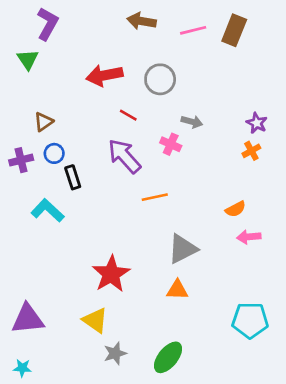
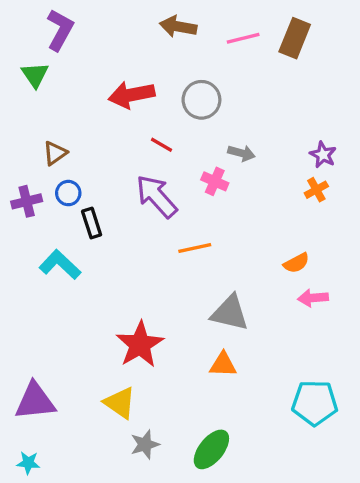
gray triangle: (183, 249) -> (230, 313), turned 40

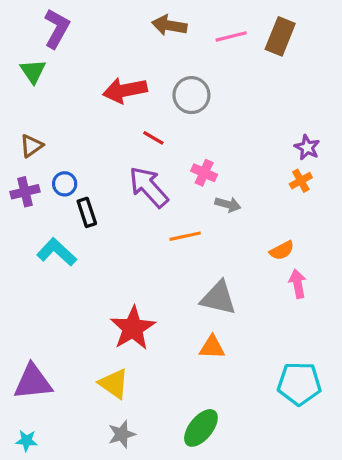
brown triangle: (55, 153) -> (31, 146), moved
gray arrow: (241, 153) -> (228, 204), moved
pink arrow: (313, 298) -> (298, 284), turned 84
gray star: (145, 444) -> (122, 434), moved

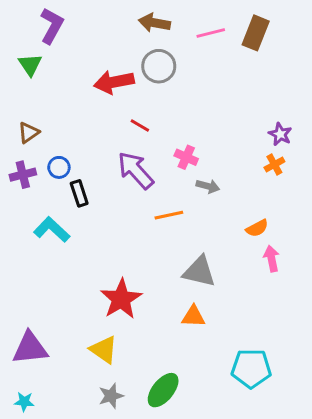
gray circle: (191, 95) -> (159, 66), moved
cyan pentagon: (299, 384) -> (251, 368), moved
green ellipse: (201, 428) -> (163, 390), moved

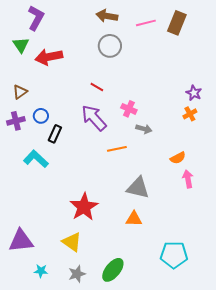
red arrow: (114, 82) -> (49, 57), moved
black rectangle: (79, 193) -> (55, 134), turned 42
cyan star: (24, 402) -> (41, 271), moved

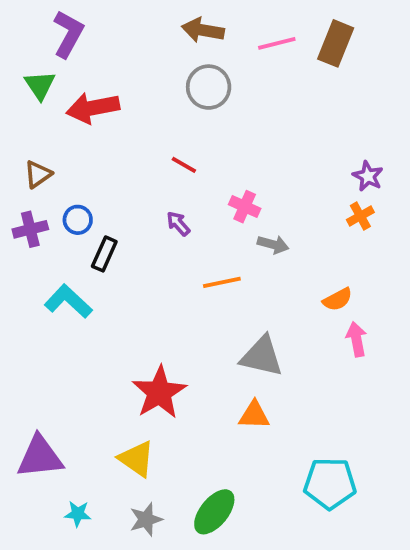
purple arrow: (94, 118) -> (178, 224), size x0.5

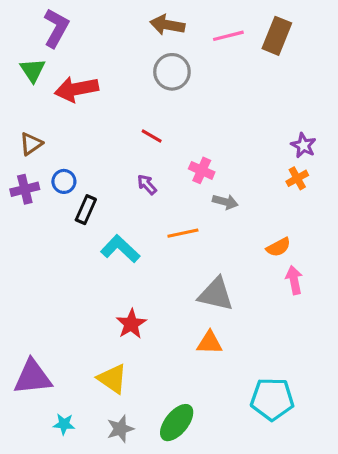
cyan L-shape: (68, 301) -> (120, 249), moved
red star: (159, 392) -> (131, 324), size x0.7

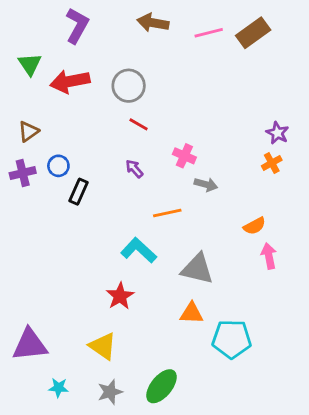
purple L-shape: (56, 28) -> (77, 26), moved
brown rectangle: (277, 36) -> (253, 33), turned 32
gray circle: (172, 72) -> (129, 86), moved
cyan L-shape: (120, 249) -> (139, 250), moved
cyan pentagon: (272, 399) -> (232, 339), moved

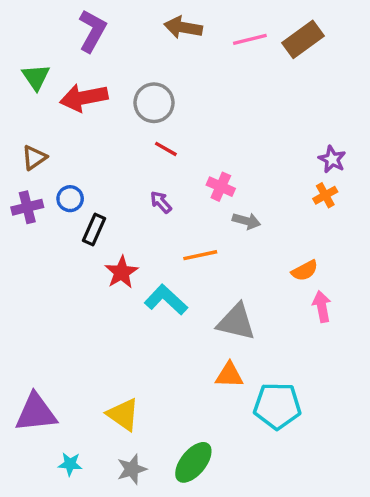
red star: (120, 296) -> (121, 272), moved

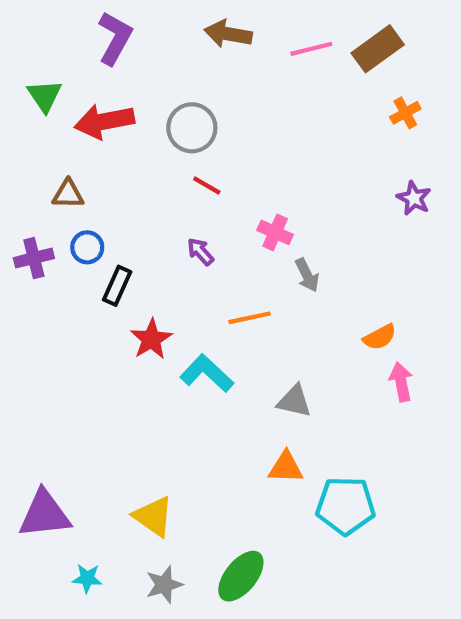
brown triangle: (34, 158) -> (68, 194), moved, turned 36
orange cross: (325, 195) -> (405, 113), moved
gray arrow: (246, 221) -> (307, 275), turned 48
gray triangle: (236, 322) -> (294, 401), size x0.7

